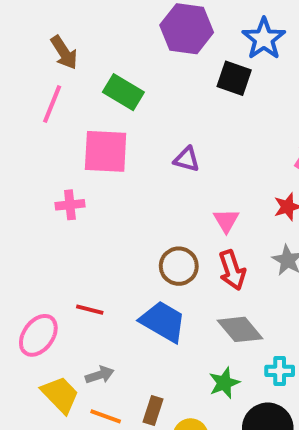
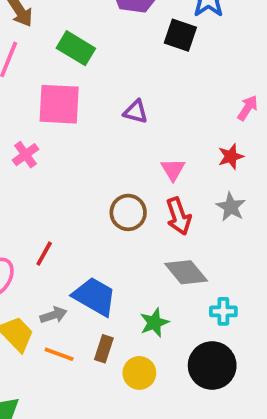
pink cross: (70, 205) -> (26, 155), turned -30
red line: (90, 310) -> (44, 254), turned -75
blue trapezoid: (163, 322) -> (95, 296), moved
green star: (224, 383) -> (154, 323), moved

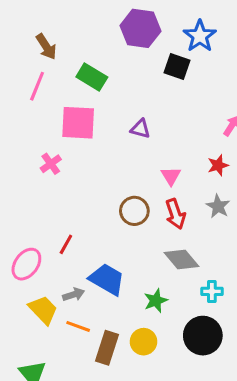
brown rectangle: (104, 349) -> (107, 348), moved, size x1.5

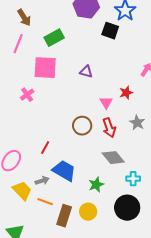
green rectangle: (92, 77) -> (54, 38), turned -60
red star: (218, 165) -> (126, 93), moved
red line: (66, 244) -> (45, 148), moved

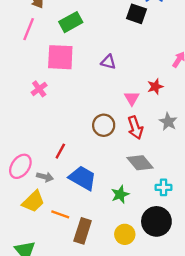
gray arrow: (42, 181) -> (45, 177), moved, turned 32
yellow trapezoid: (22, 191) -> (33, 201), turned 90
yellow circle: (88, 212) -> (125, 234), moved

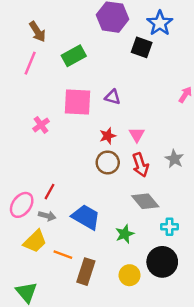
pink square: (60, 57) -> (77, 102), moved
red star: (155, 87) -> (108, 136), moved
red line: (60, 151) -> (50, 192), moved

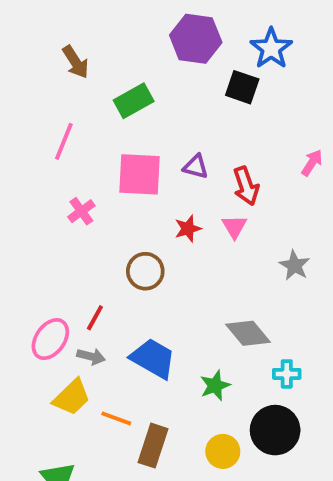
pink line: (30, 63) -> (64, 141), moved
brown circle: (108, 162) -> (145, 271), moved
red arrow: (140, 165) -> (246, 186), moved

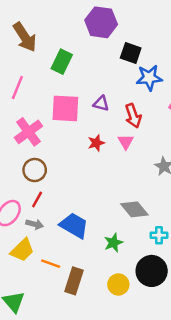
blue star: (271, 48) -> (149, 78), moved, turned 30
brown arrow: (76, 62) -> (25, 37), size x1.4
green rectangle: (134, 101) -> (62, 62), turned -35
pink cross: (81, 211) -> (28, 132), size x1.6
brown circle: (145, 271) -> (35, 170), moved

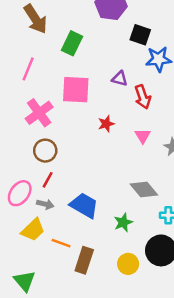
purple triangle: (101, 104) -> (120, 79), moved
pink triangle: (126, 142) -> (143, 136), moved

